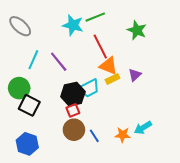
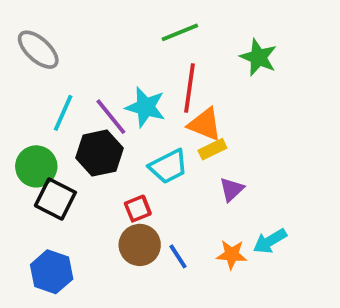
cyan star: (73, 25) -> (145, 107), moved
red line: (100, 46) -> (189, 88), turned 35
purple triangle: (135, 75) -> (232, 189), moved
black hexagon: (73, 94) -> (99, 153), moved

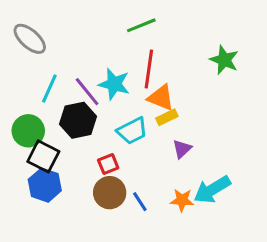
green star: (258, 57) -> (224, 60), moved
cyan arrow: (270, 241) -> (212, 190), size x1.4
blue hexagon: (52, 272) -> (45, 185), moved

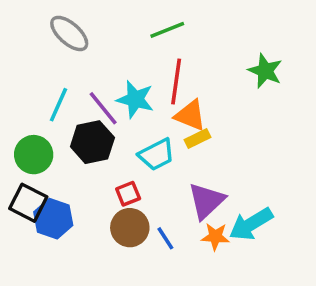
gray ellipse: (30, 39) -> (69, 33), moved
purple triangle: (182, 149) -> (206, 201), moved, size x1.6
black square: (43, 156) -> (28, 203), moved

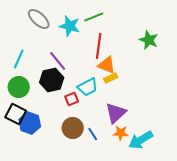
cyan star: (135, 99) -> (70, 26), moved
cyan line: (59, 105) -> (19, 59), moved
red square: (128, 194) -> (72, 99), moved
cyan arrow: (251, 224) -> (141, 140), moved

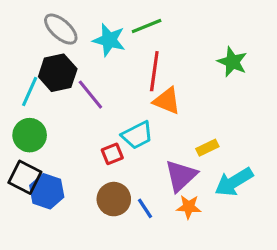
yellow rectangle: (111, 78) -> (207, 148), moved
black hexagon: (52, 80) -> (58, 73), moved
cyan arrow: (141, 140) -> (234, 182), moved

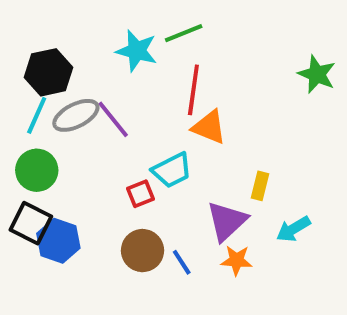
gray ellipse: (61, 29) -> (76, 115), moved, turned -69
green star: (232, 62) -> (317, 74), moved
black hexagon: (58, 73) -> (48, 72), moved
yellow rectangle: (207, 148) -> (260, 186), turned -50
cyan arrow: (234, 182) -> (293, 229), size x0.7

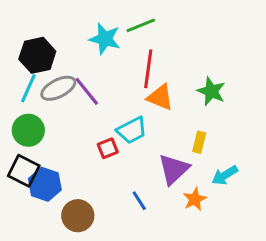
green star: (317, 74) -> (211, 91), moved
brown circle: (142, 251) -> (78, 216), moved
orange star: (237, 260) -> (195, 199), moved, turned -30

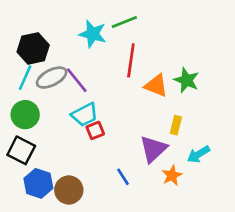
orange triangle: (160, 97) -> (156, 85), moved
cyan trapezoid: (132, 130) -> (85, 115), moved
blue hexagon: (45, 184) -> (38, 183), moved

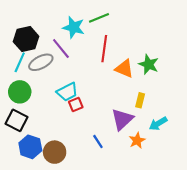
purple line: (77, 80) -> (61, 49), moved

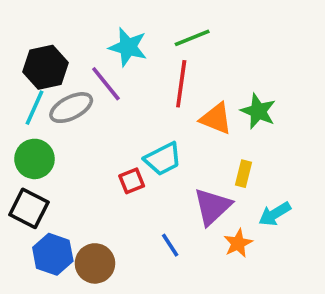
green line: (99, 18) -> (192, 38), moved
cyan trapezoid: (67, 92) -> (163, 159), moved

